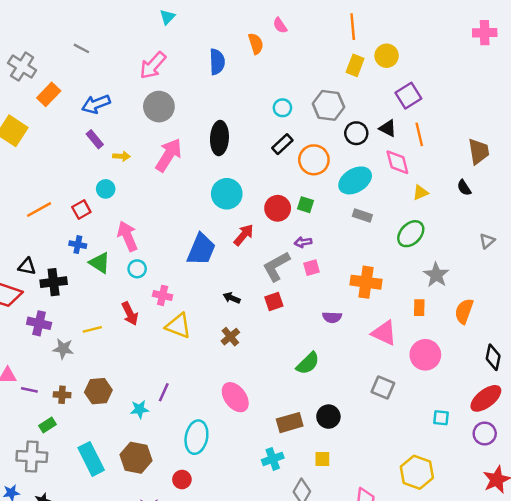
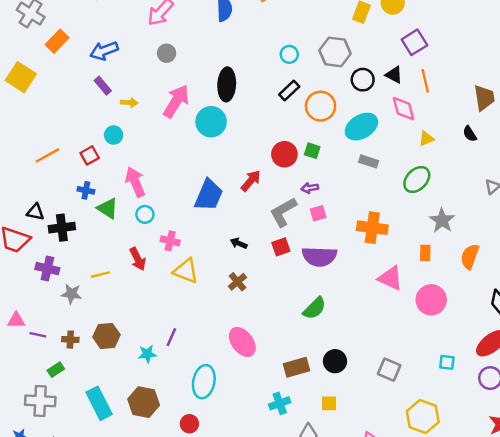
gray circle: (159, 107) -> (167, 53), size x0.6
cyan circle: (227, 194) -> (211, 122), moved
purple semicircle: (332, 317) -> (319, 257), moved, size x1.8
gray square: (383, 387) -> (389, 370), moved

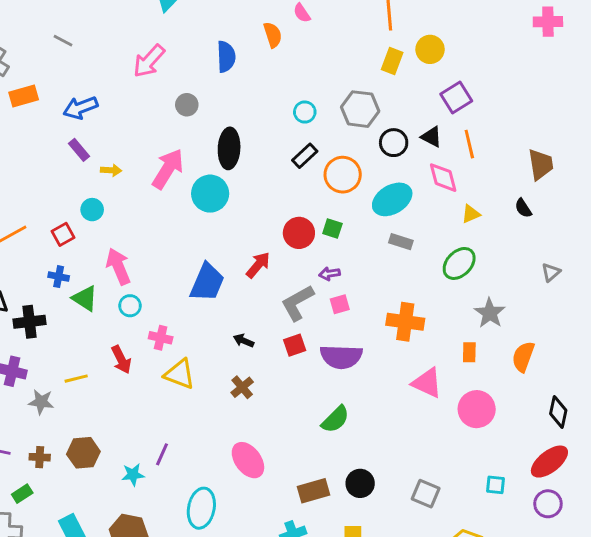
orange rectangle: (57, 41) -> (24, 96), turned 30
gray circle: (167, 53) -> (187, 105), moved

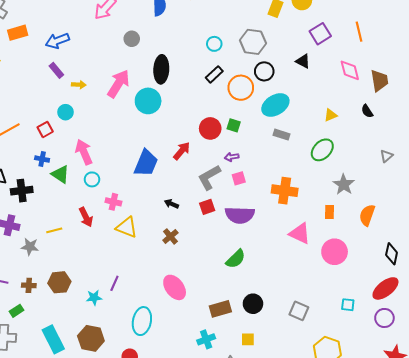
black circle: (394, 143) -> (264, 71), moved
orange line: (469, 144) -> (359, 32), moved
pink diamond: (443, 178) -> (350, 70), moved

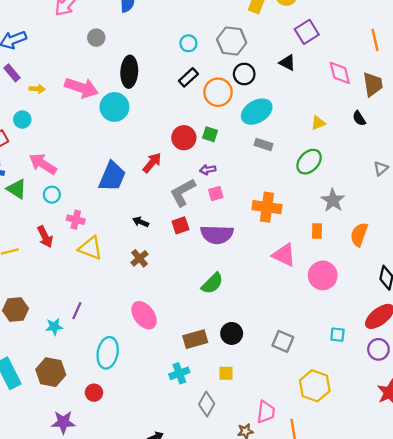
orange line: (359, 32) -> (375, 40), moved
pink arrow: (118, 84) -> (81, 88), turned 76
pink arrow: (84, 152) -> (43, 164), turned -35

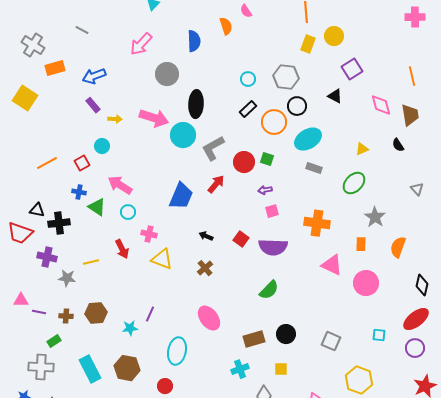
gray circle: (96, 38) -> (167, 74), size x1.5
gray triangle: (381, 168) -> (417, 189), turned -32
gray L-shape: (183, 192) -> (213, 148), moved
red square: (180, 225) -> (241, 239), turned -35

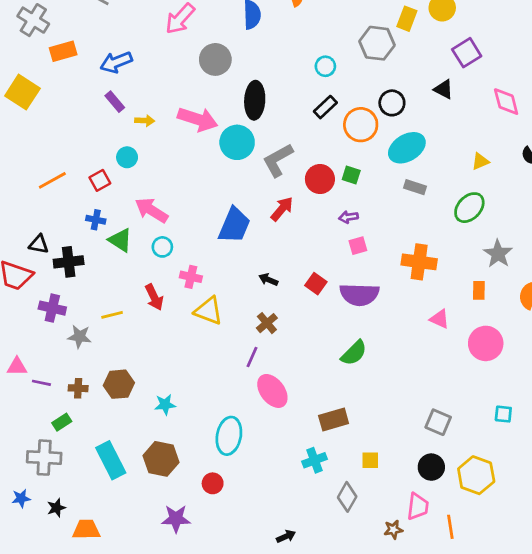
gray hexagon: (286, 77) -> (377, 43), moved
pink triangle: (332, 265) -> (439, 319), size x0.7
purple line: (150, 314) -> (252, 357), moved
black circle: (286, 334) -> (431, 467), moved

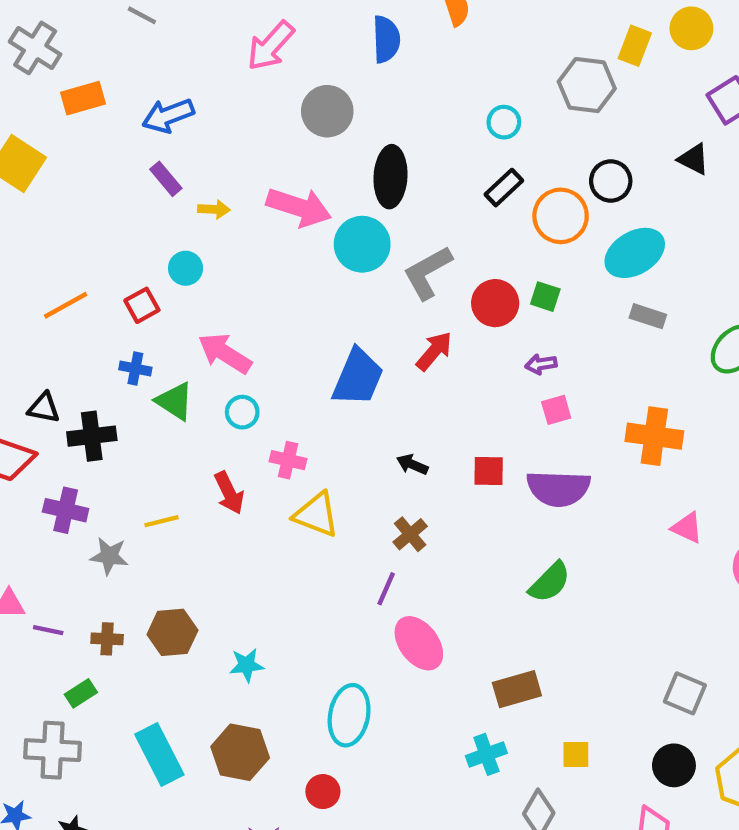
red square: (316, 284) -> (489, 471), turned -35

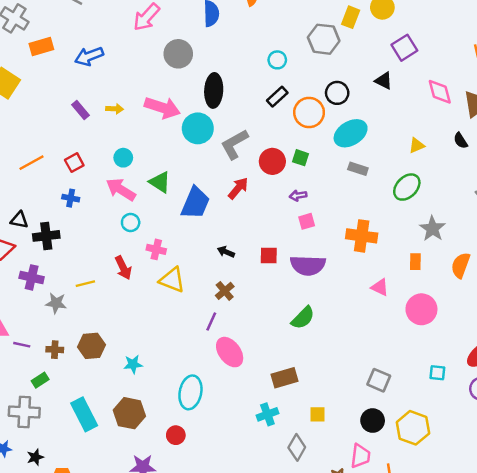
purple rectangle: (166, 179) -> (80, 110), moved
cyan circle: (186, 268) -> (123, 158), moved
green triangle: (175, 401) -> (160, 182), moved

